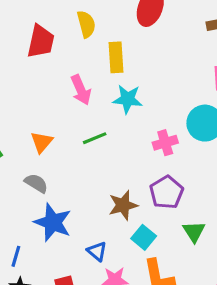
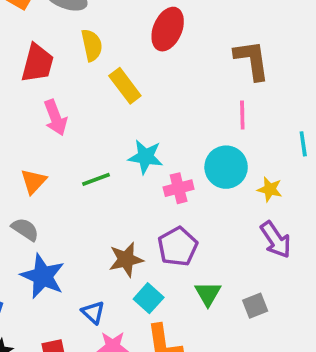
yellow rectangle: (116, 57) -> (125, 86), turned -36
pink arrow: (81, 90) -> (55, 118), moved
cyan star: (128, 99) -> (146, 157), moved

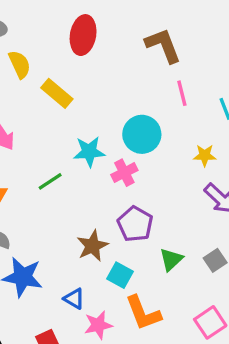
pink line: (242, 115) -> (182, 93), moved
cyan circle: (226, 167) -> (142, 134), moved
green triangle: (208, 294) -> (171, 259), turned 30

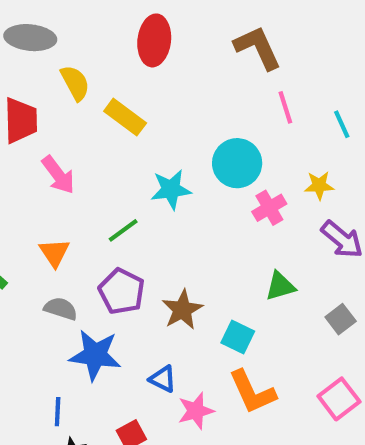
pink cross: (124, 173) -> (269, 208), moved
purple pentagon: (135, 224) -> (122, 291), moved
green triangle: (171, 259) -> (280, 286), moved, turned 30
cyan square: (120, 275) -> (238, 337), moved

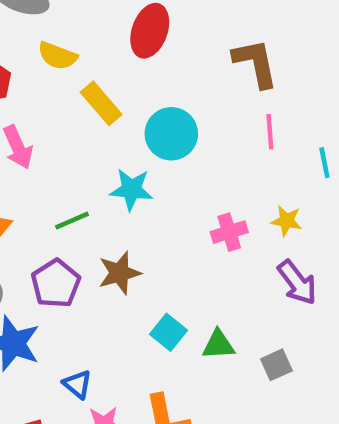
yellow semicircle: (75, 83) -> (57, 56), turned 126
cyan circle: (237, 163) -> (171, 134), moved
green triangle: (280, 286) -> (218, 345), moved
brown star: (182, 310) -> (119, 273), moved
cyan square: (238, 337) -> (168, 332), moved

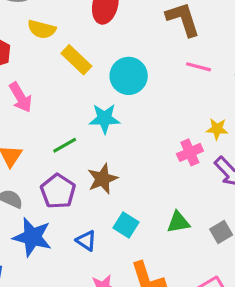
pink line: (270, 132) -> (198, 67), turned -65
pink cross: (229, 232) -> (190, 152), moved
cyan square: (168, 332) -> (126, 225), moved
blue triangle: (78, 384) -> (86, 241), moved

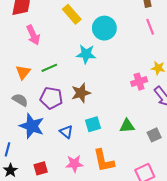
pink line: (198, 67) -> (150, 27), turned 49
green line: (65, 145) -> (49, 68), moved
purple pentagon: (58, 191) -> (51, 98), turned -30
cyan square: (126, 225) -> (93, 124), turned 35

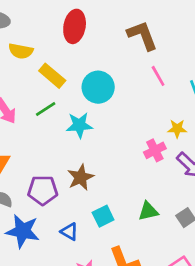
green line: (49, 68) -> (46, 109), moved

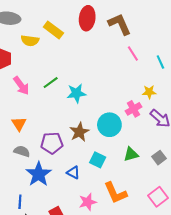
red ellipse: (75, 26) -> (87, 18), moved
yellow rectangle: (52, 76) -> (53, 30), moved
cyan circle: (98, 87) -> (109, 125), moved
cyan square: (103, 216) -> (98, 160), turned -35
blue star: (23, 231) -> (39, 174), turned 30

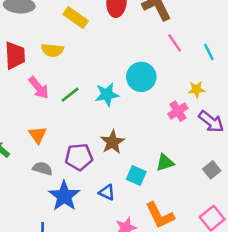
yellow semicircle: (30, 41) -> (52, 50), moved
green line: (51, 83) -> (70, 95), moved
cyan circle: (109, 125) -> (141, 77), moved
green triangle: (131, 154) -> (165, 163), moved

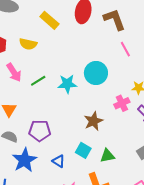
brown star: (112, 142) -> (93, 121), moved
green triangle: (165, 163) -> (107, 156), moved

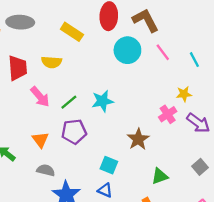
cyan circle: (96, 73) -> (127, 50), moved
purple pentagon: (40, 131) -> (74, 132), moved
cyan square: (83, 150) -> (109, 165), moved

